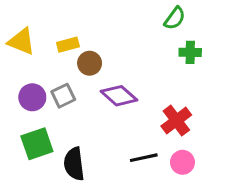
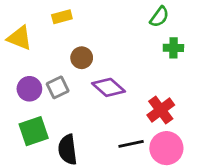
yellow rectangle: (68, 45) -> (62, 17), moved
pink circle: (182, 162) -> (166, 148), size x1.5

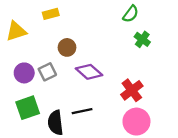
yellow triangle: (20, 38) -> (16, 31), turned -40
green cross: (173, 48) -> (142, 39), turned 35
black line: (131, 144) -> (82, 111), moved

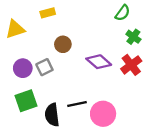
purple diamond: (89, 72) -> (99, 62), moved
red cross: (132, 90) -> (131, 65), moved
pink circle: (136, 122) -> (103, 114), moved

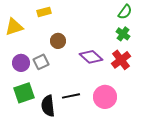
green semicircle: (123, 13) -> (125, 12), moved
pink circle: (103, 114) -> (105, 97), moved

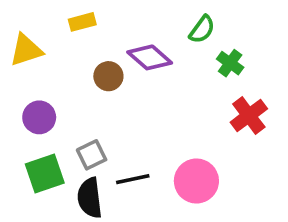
green semicircle: (125, 12) -> (202, 29), moved
purple diamond: (91, 57) -> (150, 57), moved
red cross: (121, 60) -> (249, 115), moved
gray square: (41, 62) -> (92, 155), moved

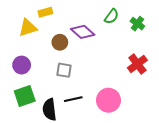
yellow triangle: (26, 50) -> (28, 28), moved
green cross: (230, 63) -> (137, 24), moved
gray square: (92, 155) -> (64, 70), moved, turned 35

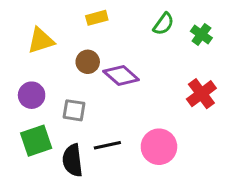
yellow rectangle: (45, 12) -> (97, 18), moved
purple diamond: (83, 32) -> (121, 75), moved
gray square: (64, 70) -> (74, 110), moved

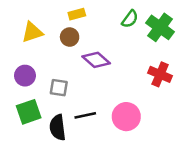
green cross: (201, 35) -> (160, 27), size x1.6
brown circle: (88, 62) -> (70, 37), moved
red cross: (201, 94) -> (160, 74), turned -30

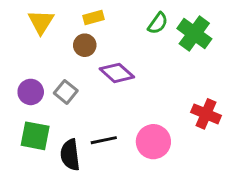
yellow triangle: (32, 32) -> (41, 22), moved, turned -40
red cross: (160, 74) -> (206, 114), moved
gray square: (59, 88) -> (66, 92), moved, turned 30
green square: (29, 112) -> (35, 136), turned 30

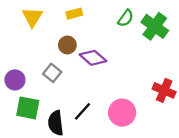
brown circle: (85, 45) -> (67, 45), moved
purple circle: (31, 92) -> (15, 80), moved
black line: (104, 140) -> (83, 111), turned -36

